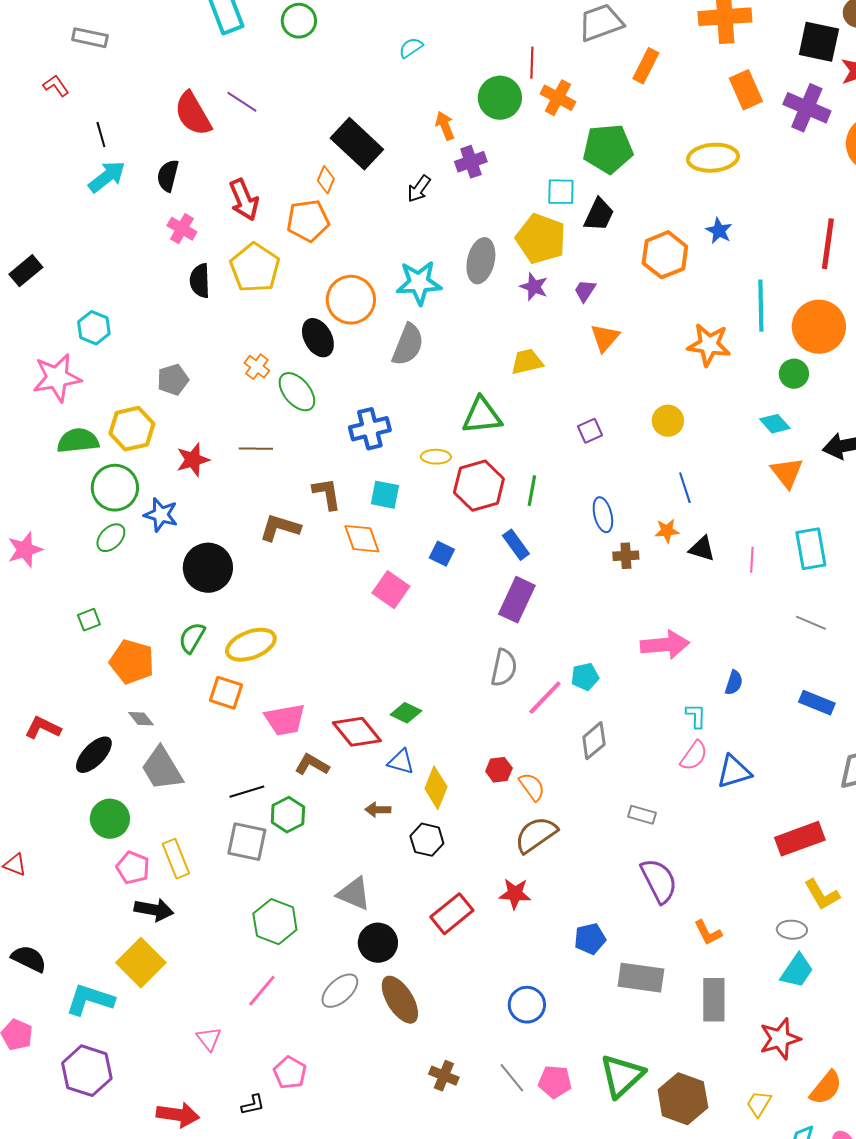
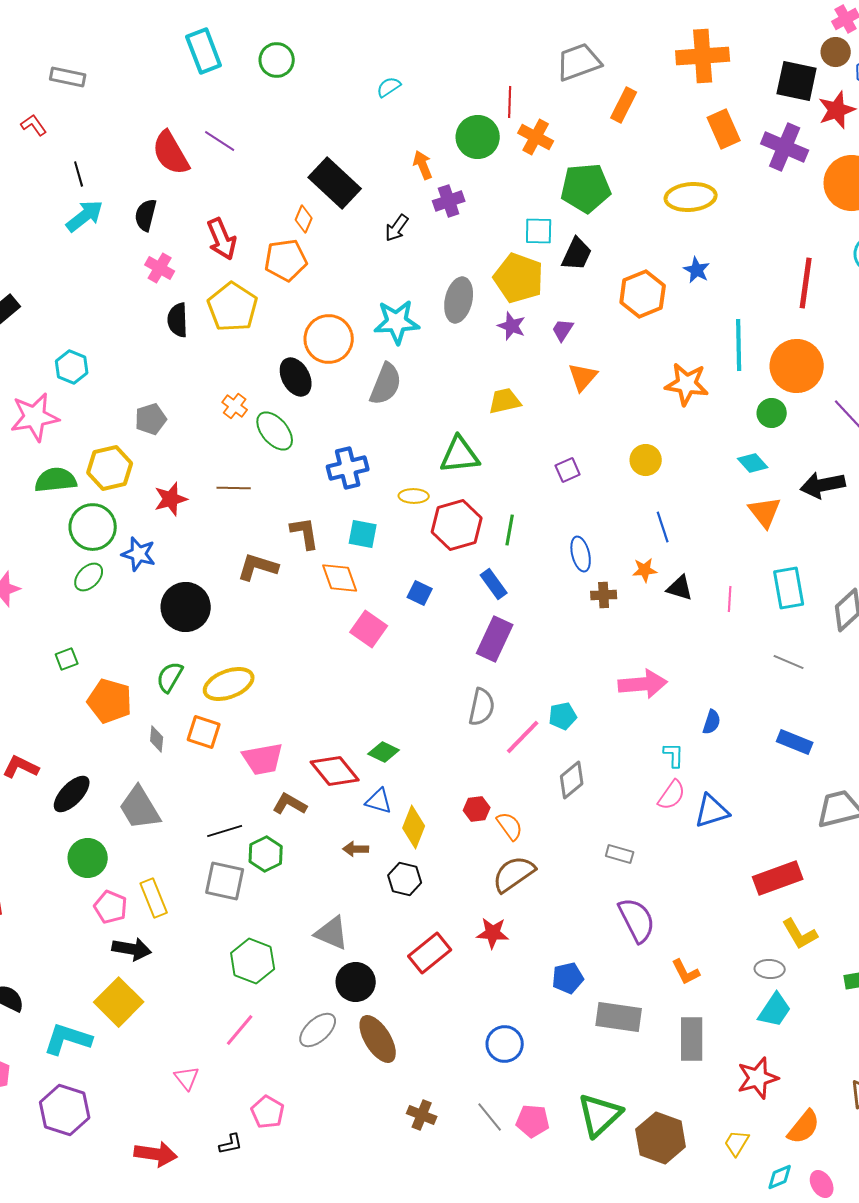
gray diamond: (141, 719) -> (157, 739), moved, turned 44

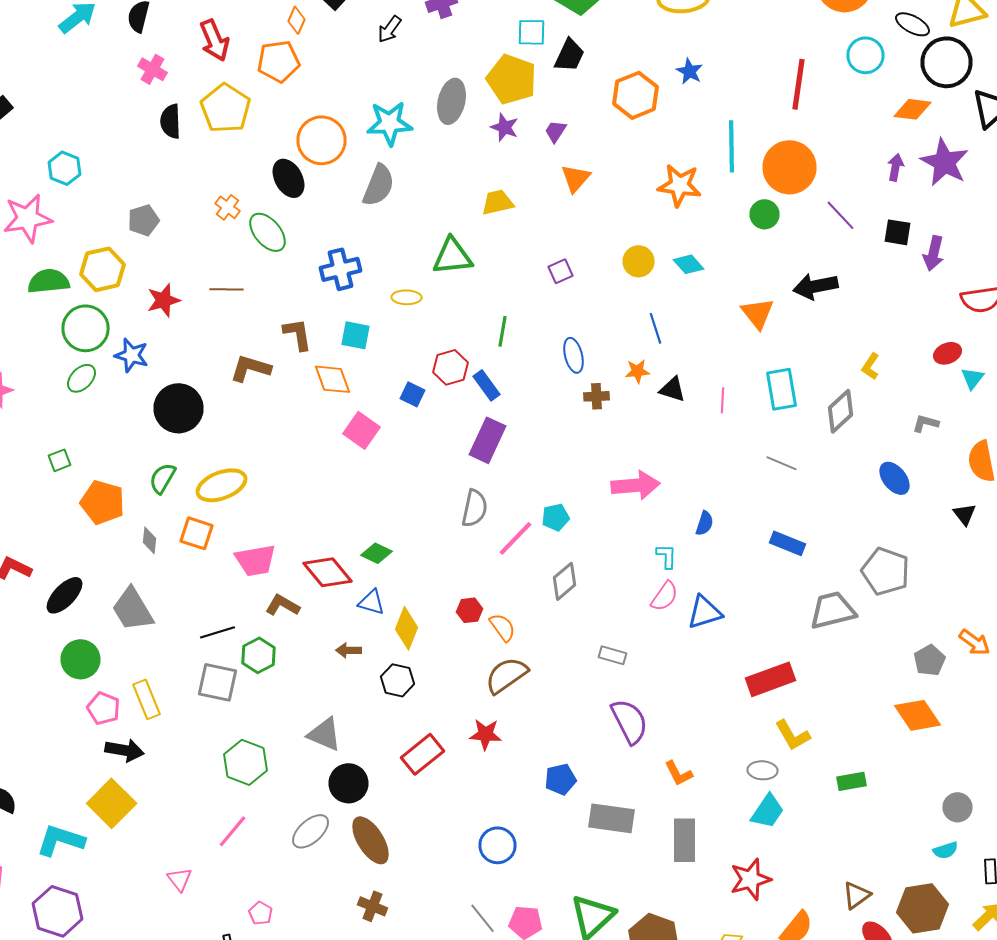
cyan diamond: (753, 463) -> (688, 264), moved
red hexagon: (457, 525) -> (450, 367), moved, size x0.7
pink pentagon: (268, 1112) -> (260, 913), size x0.7
brown cross: (422, 1115) -> (372, 906), moved

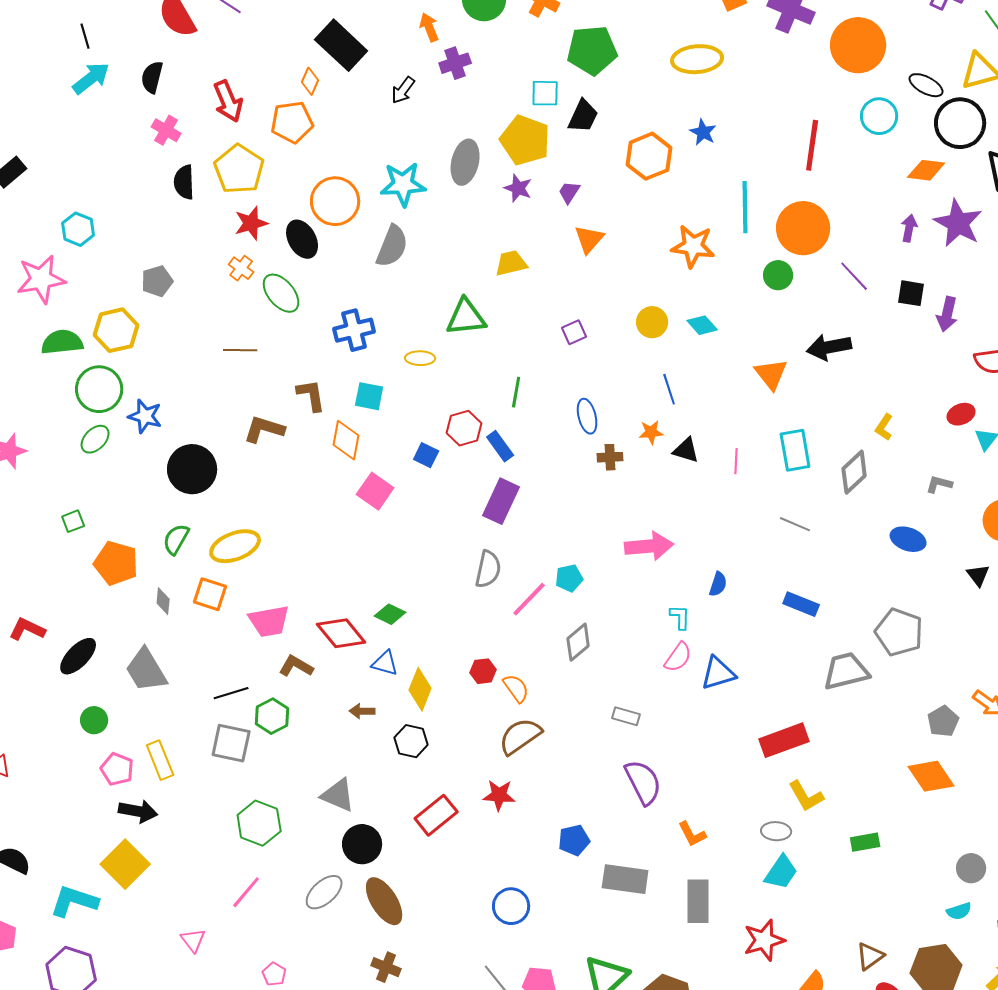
red star: (164, 300) -> (251, 223), moved
orange diamond: (332, 379) -> (346, 440), turned 30
blue ellipse: (894, 478) -> (908, 539), turned -32
green circle: (80, 659) -> (94, 720), size x0.7

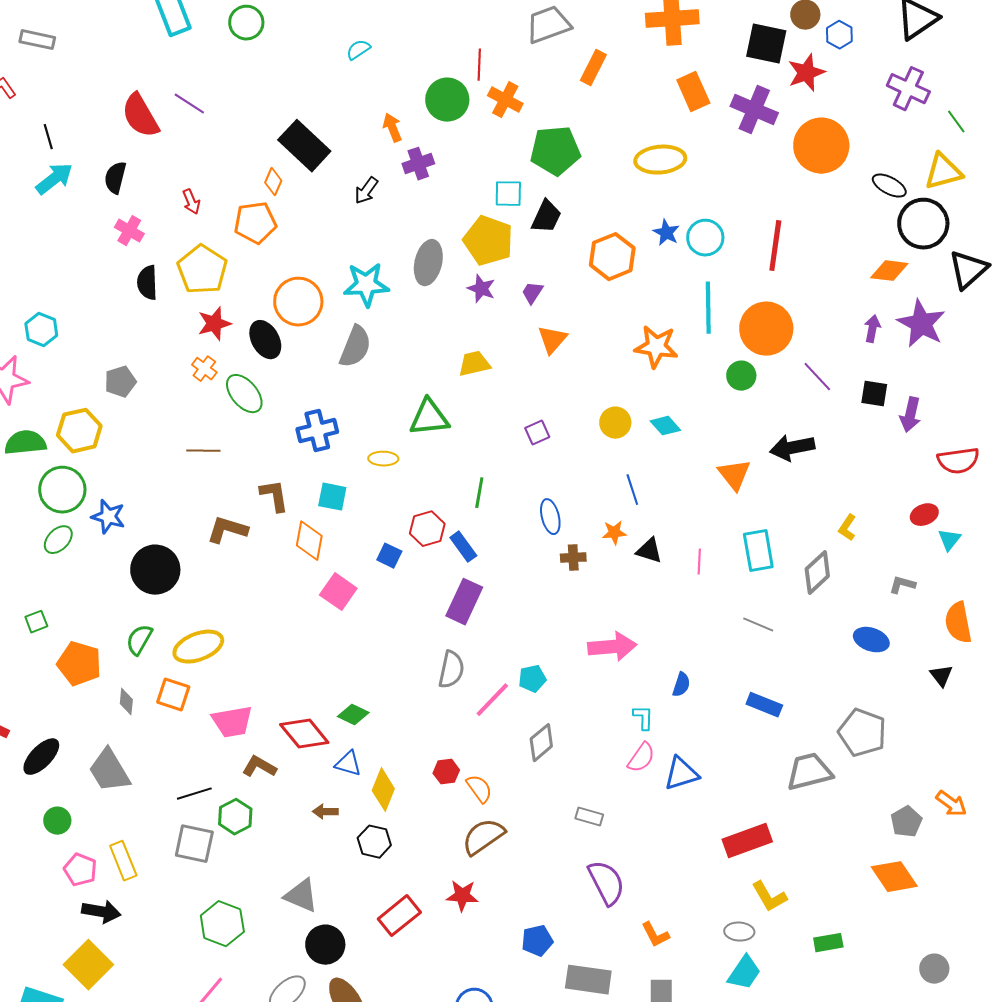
red arrow: (228, 101) -> (191, 202), size x0.6
cyan circle: (879, 116) -> (705, 238), moved

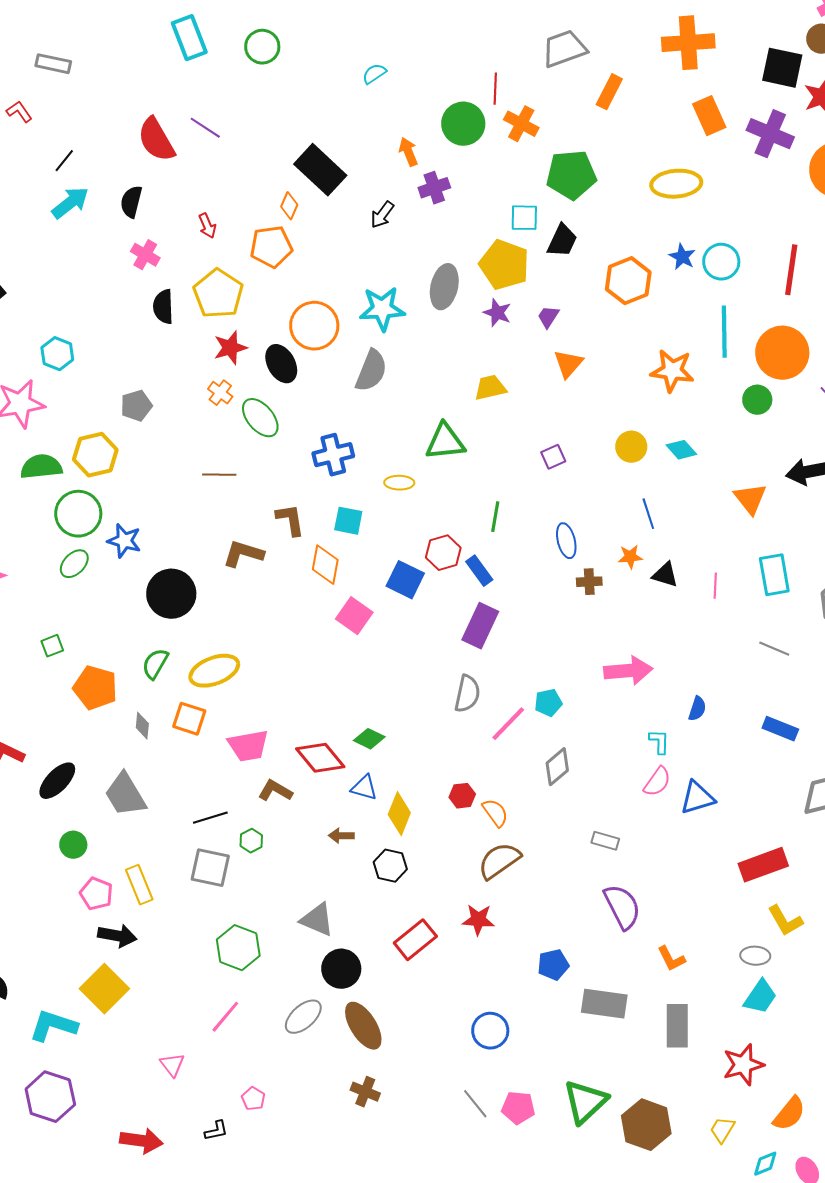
black line: (48, 137) -> (64, 161), turned 55
blue square: (389, 556) -> (405, 580), size x1.5
green hexagon: (235, 817) -> (251, 841), size x0.7

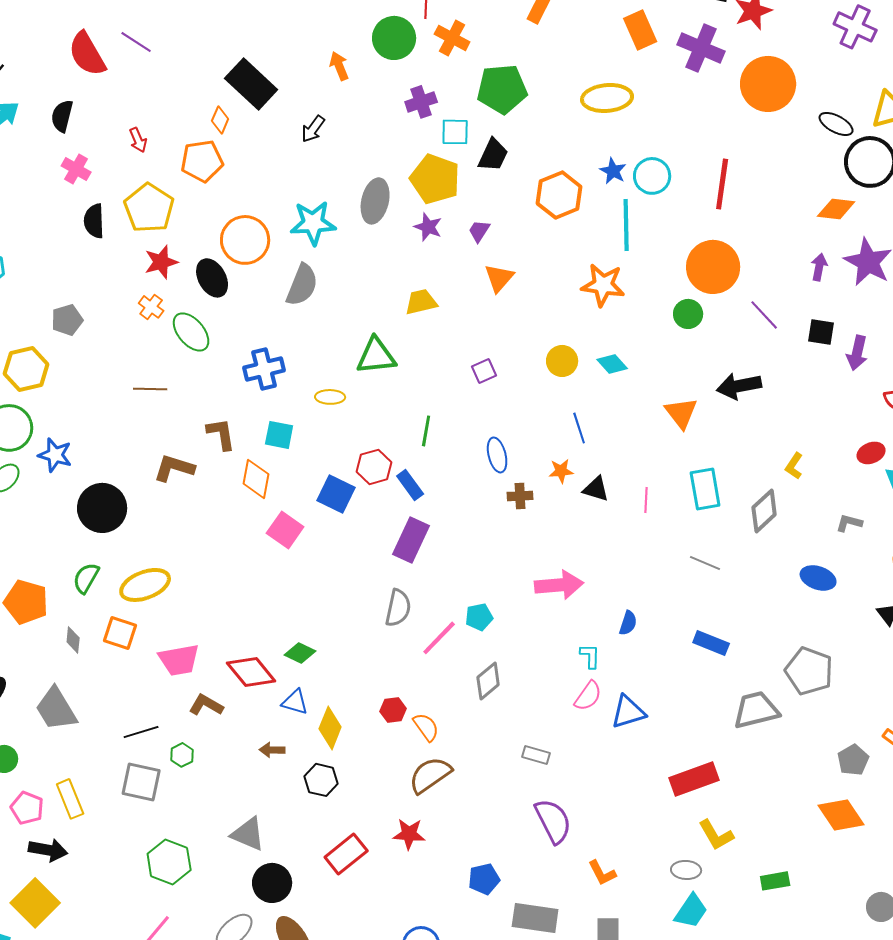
purple cross: (434, 188) -> (421, 102), moved
cyan line: (724, 332) -> (626, 225), moved

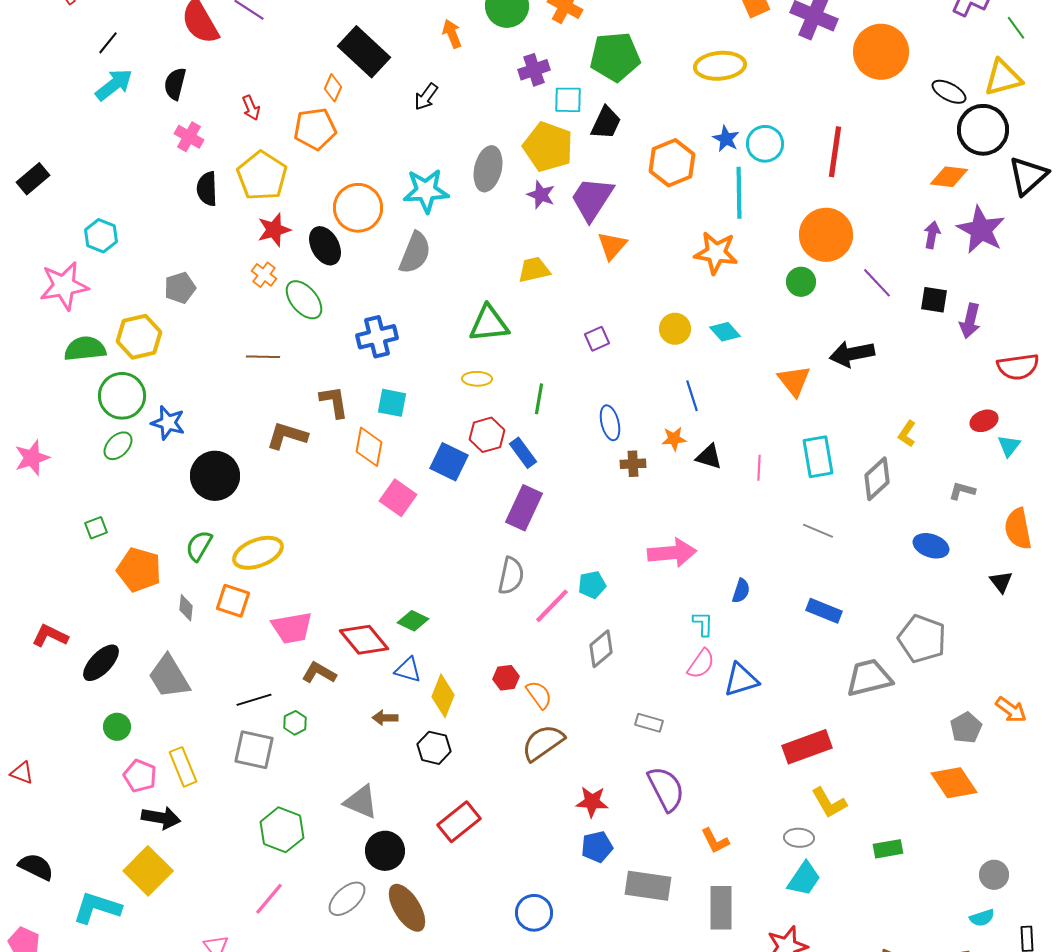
purple trapezoid: (479, 231) -> (592, 199), size x2.0
yellow ellipse: (330, 397) -> (477, 379), moved
red star: (409, 834) -> (592, 802), moved

